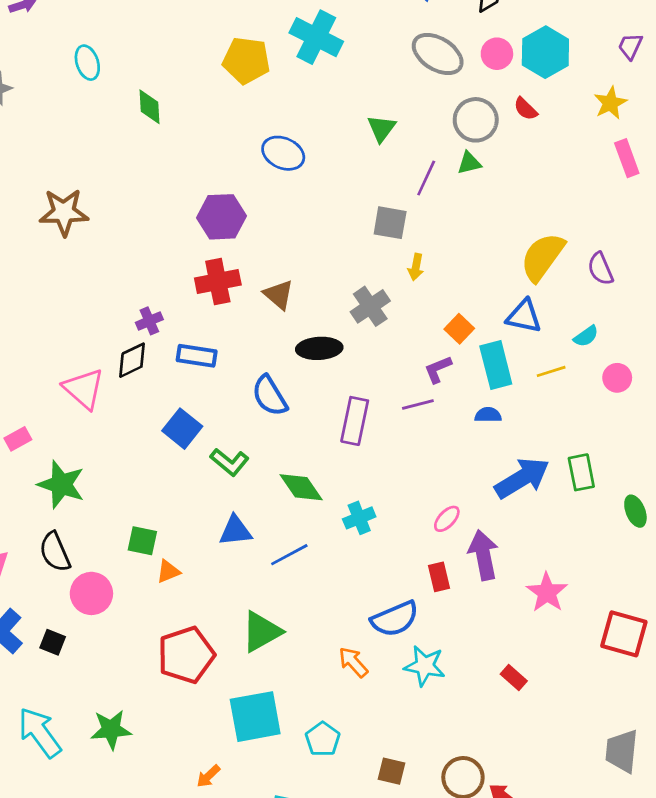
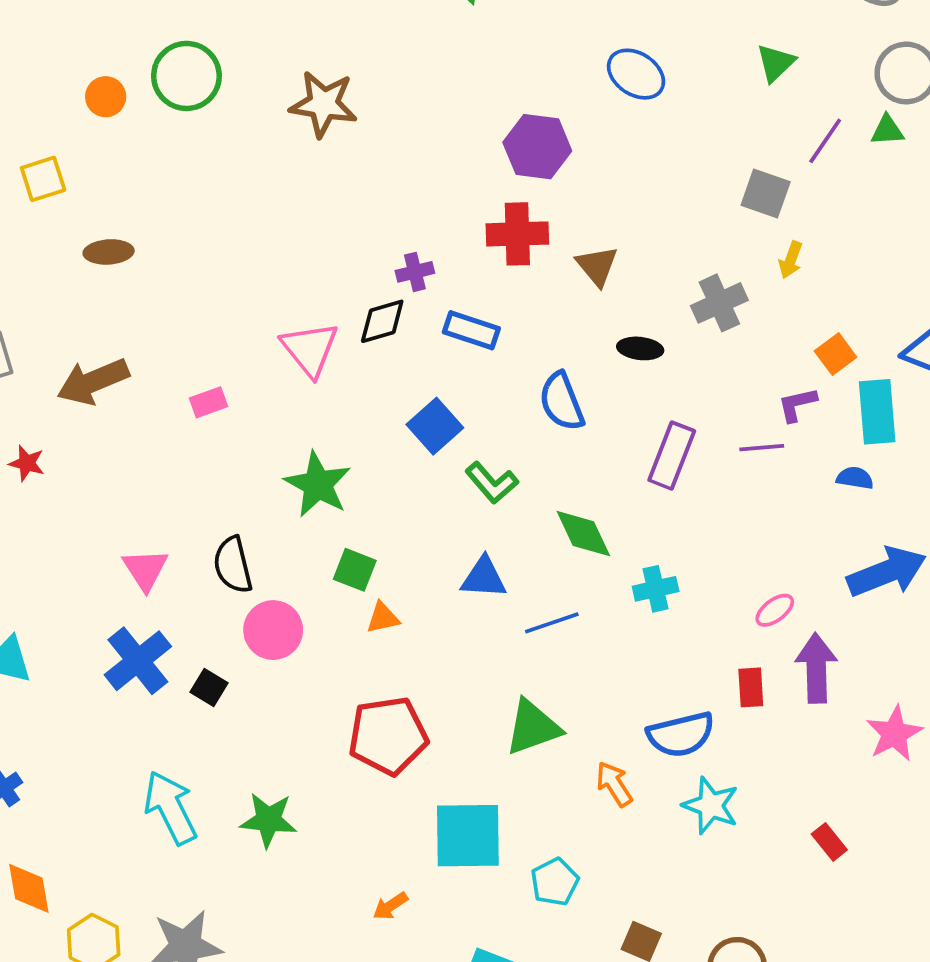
black ellipse: (319, 348) -> (640, 348), size x0.7
green star: (61, 484) -> (318, 484), moved
green triangle: (261, 632) -> (533, 727), moved

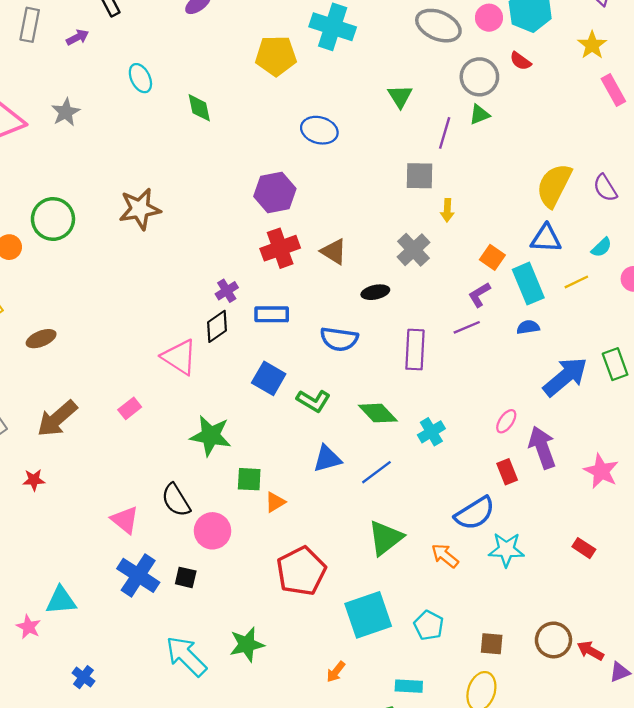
blue semicircle: (562, 402) -> (339, 339), turned -42

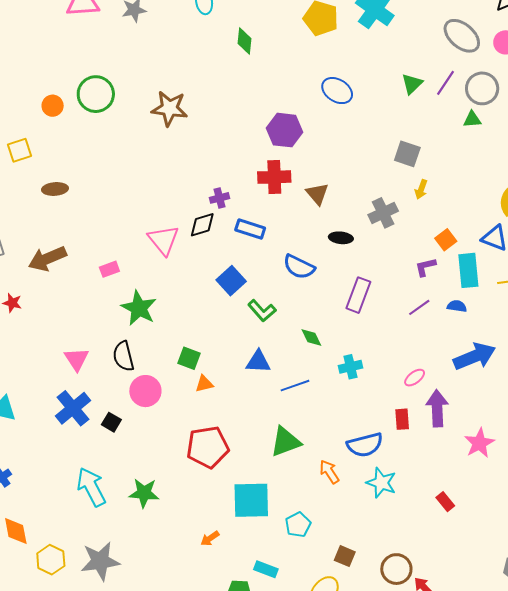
purple line: (445, 133) -> (446, 83), moved
purple line: (467, 327) -> (419, 307), moved, turned -30
green diamond: (378, 413) -> (311, 338), size x0.7
green star: (211, 436) -> (139, 308), moved

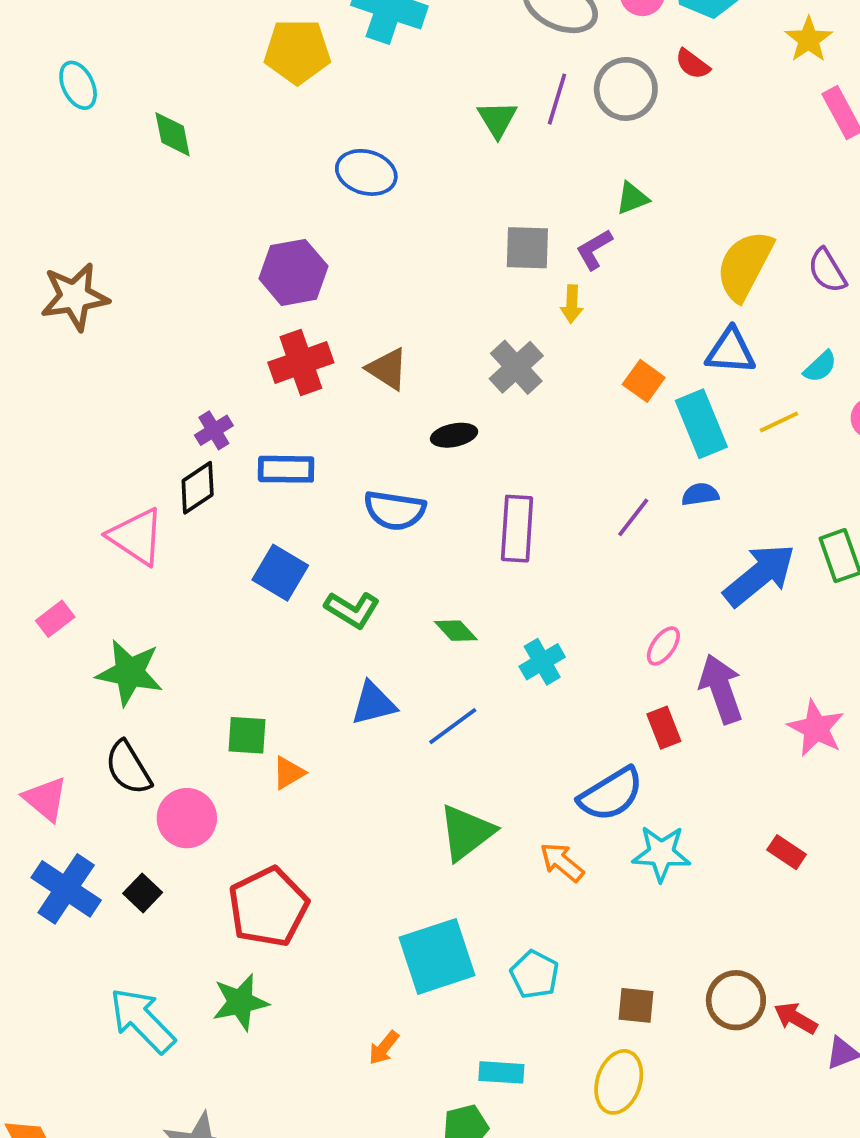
green triangle: (472, 119) -> (632, 198), moved
purple L-shape: (425, 267) -> (594, 249), moved
black square: (111, 422) -> (143, 893), turned 30
red pentagon: (208, 447) -> (268, 907), moved

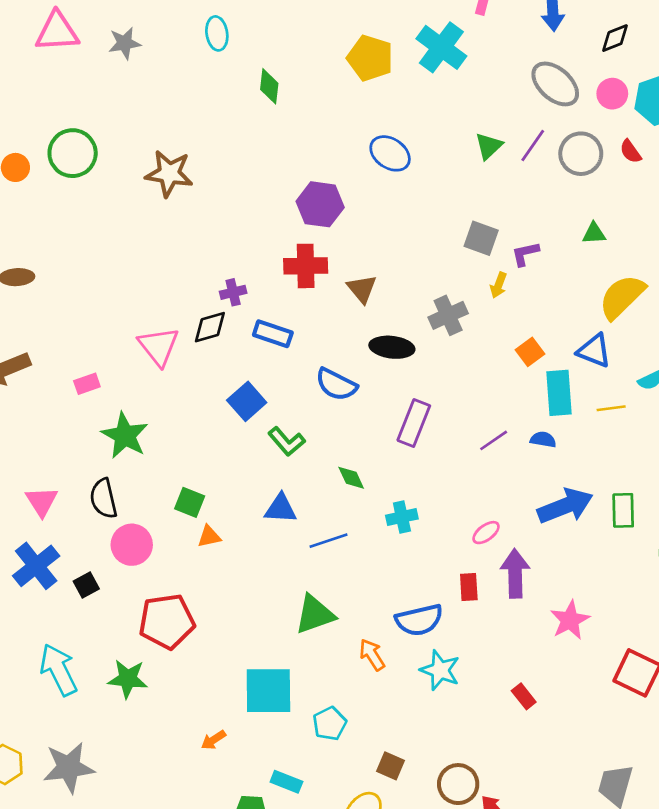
green triangle: (632, 198) -> (594, 233), moved
black ellipse: (454, 435) -> (392, 347), size x1.4

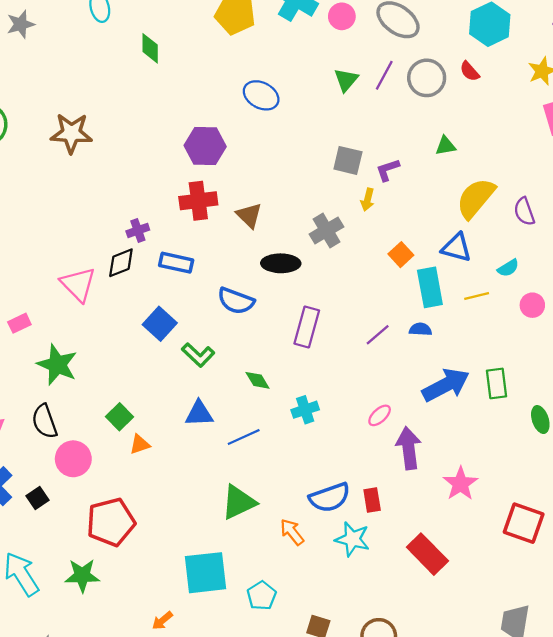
pink circle: (612, 94) -> (342, 16), moved
green square: (190, 502) -> (120, 417), turned 30
red rectangle: (469, 587) -> (372, 500), moved
red rectangle: (524, 696) -> (427, 554), size x1.8

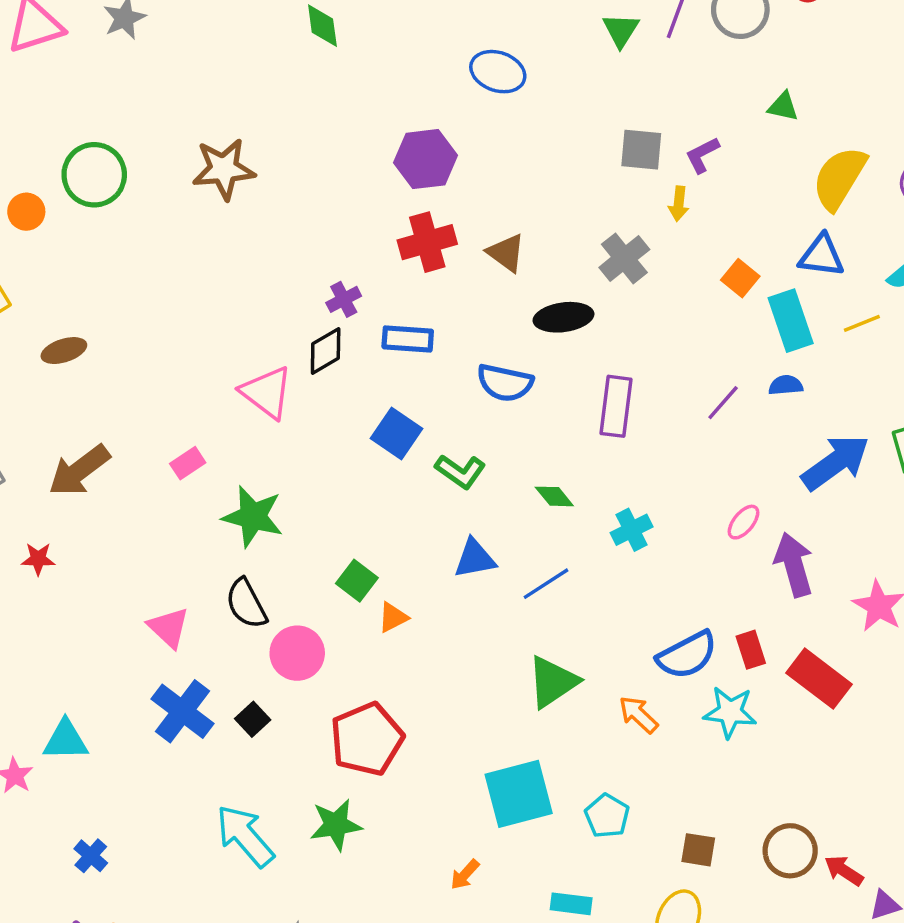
green triangle: (445, 146) -> (783, 107), turned 30
red rectangle: (427, 554) -> (819, 679), moved

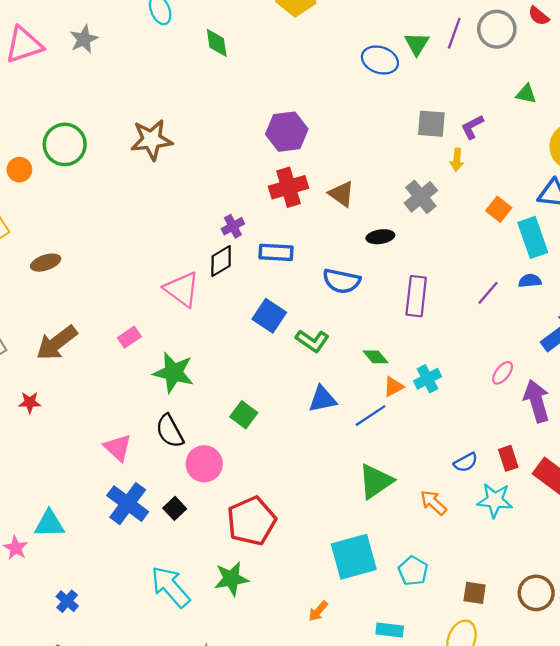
blue ellipse: (498, 72) -> (380, 60), moved
black ellipse: (563, 317) -> (380, 237), size x0.7
orange triangle: (393, 617) -> (393, 387), moved
blue semicircle: (687, 655) -> (466, 462), size x0.6

